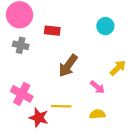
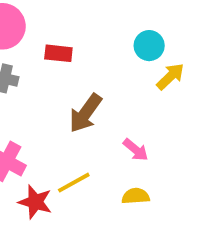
yellow arrow: (118, 68) -> (170, 76), moved
yellow line: (61, 106) -> (74, 183), turned -30

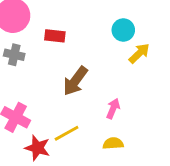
pink arrow: (136, 150) -> (113, 109), turned -108

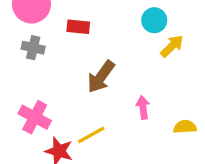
pink arrow: (113, 109) -> (143, 107), turned -30
yellow semicircle: (113, 143) -> (185, 127), moved

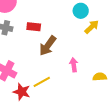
red rectangle: (78, 27) -> (34, 27), moved

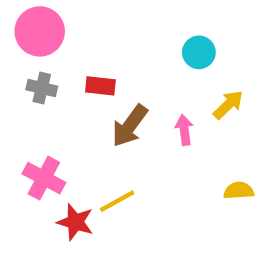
yellow arrow: (92, 27) -> (228, 105), moved
pink arrow: (74, 65) -> (184, 130), moved

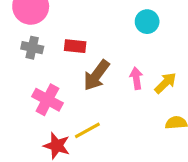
yellow arrow: (228, 105) -> (165, 83), moved
pink cross: (44, 178) -> (47, 100), moved

